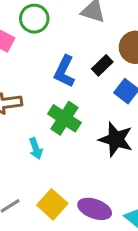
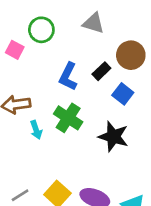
cyan arrow: (36, 148) -> (36, 130), moved

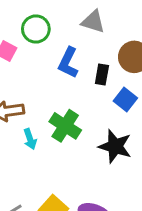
black rectangle: (101, 71) -> (102, 74), turned -36
blue L-shape: (68, 77) -> (68, 63), moved

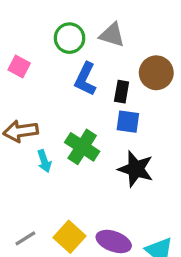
green circle: (36, 29) -> (70, 38), moved
blue square: (125, 99) -> (128, 122), moved, turned -30

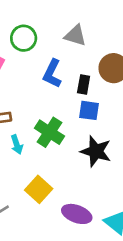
green circle: (70, 38) -> (24, 38), moved
yellow square: (70, 237) -> (39, 189), moved

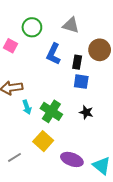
green cross: (49, 132) -> (51, 111), moved
black star: (96, 151) -> (86, 112), size x0.6

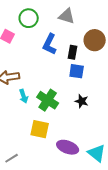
yellow square: (43, 141) -> (40, 129), turned -30
gray line: (15, 157) -> (12, 158), moved

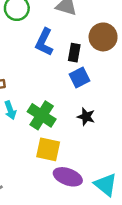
blue square: (77, 71) -> (80, 77), turned -35
yellow square: (40, 129) -> (48, 149), moved

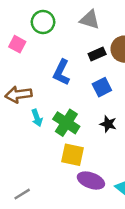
blue L-shape: (44, 42) -> (61, 72), moved
black rectangle: (74, 53) -> (97, 54), moved, turned 56

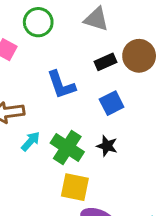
blue L-shape: (61, 72) -> (61, 85), turned -45
cyan arrow: (37, 118) -> (31, 141), turned -119
black star: (108, 124) -> (107, 146), moved

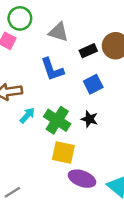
gray triangle: (96, 19) -> (58, 32), moved
green circle: (38, 22) -> (20, 18), moved

